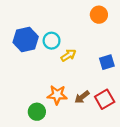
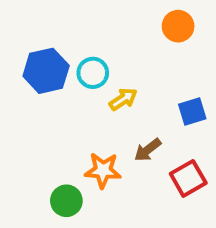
brown arrow: (82, 97) -> (148, 150), moved

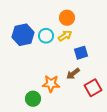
orange circle: (178, 26) -> (67, 18), moved
yellow arrow: (123, 99) -> (65, 36), moved
blue square: (192, 111) -> (81, 53), moved

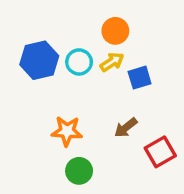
blue square: (81, 53) -> (140, 78), moved
orange star: (51, 84) -> (67, 131), moved
green circle: (33, 99) -> (79, 171), moved

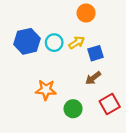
orange circle: (115, 31) -> (86, 13), moved
brown arrow: (126, 128) -> (93, 78), moved
green circle: (79, 171) -> (73, 109), moved

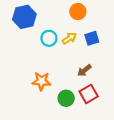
blue hexagon: (27, 41) -> (24, 17), moved
blue square: (95, 53) -> (92, 38), moved
red square: (110, 104) -> (89, 94), moved

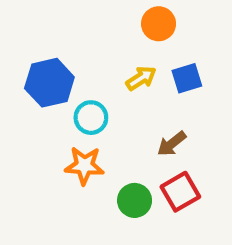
blue hexagon: (24, 17) -> (49, 83), moved
cyan circle: (49, 38) -> (91, 118), moved

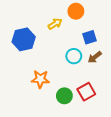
yellow arrow: (141, 78) -> (55, 24), moved
cyan circle: (91, 118) -> (74, 56), moved
brown arrow: (172, 144) -> (95, 57), moved

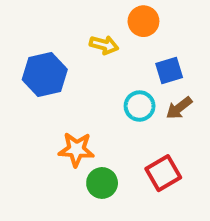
yellow arrow: (55, 24) -> (104, 45), turned 48
green circle: (64, 96) -> (102, 183), moved

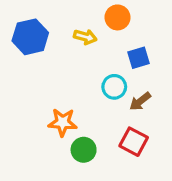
blue hexagon: (45, 74) -> (30, 37), moved
brown arrow: (179, 108) -> (140, 101), moved
red square: (163, 173) -> (134, 142), turned -32

